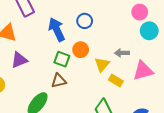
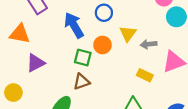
yellow triangle: (102, 64) -> (128, 34), moved

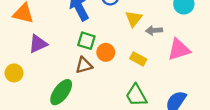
orange circle: (102, 45) -> (106, 52), moved
yellow rectangle: (145, 75) -> (138, 59), moved

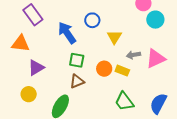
gray arrow: (154, 30) -> (133, 55), moved
orange circle: (106, 52) -> (104, 69), moved
yellow circle: (14, 73) -> (29, 94), moved

